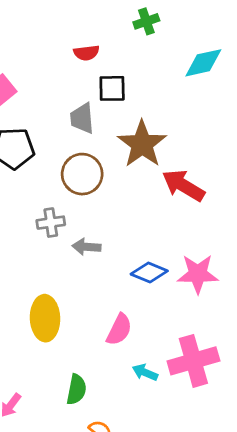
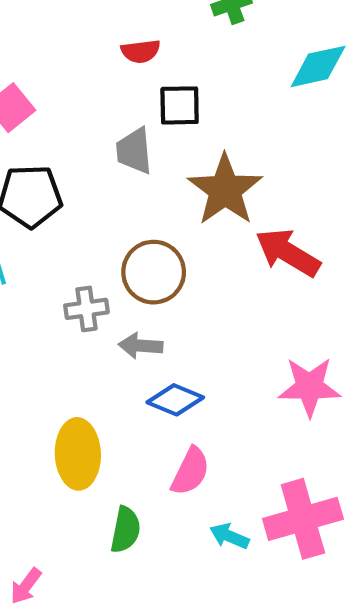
brown circle: (82, 174) -> (154, 272), moved
blue diamond: (149, 272) -> (175, 400), moved
green semicircle: (76, 389) -> (125, 530), moved

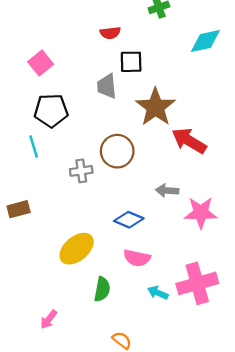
gray arrow: (141, 346) -> (167, 191), moved
yellow ellipse: (78, 454) -> (77, 249), turned 52
pink semicircle: (190, 471) -> (137, 258), turned 76

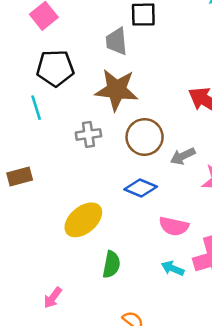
brown star: (155, 107) -> (116, 90), moved, turned -30
brown circle: (117, 151) -> (145, 137), moved
gray arrow: (167, 191) -> (183, 156), turned -30
pink semicircle: (137, 258) -> (174, 226), moved

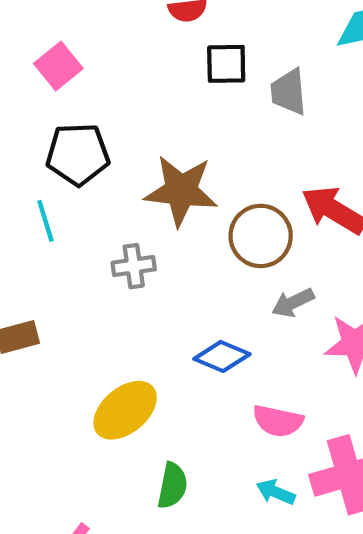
gray trapezoid: (116, 41) -> (289, 92), moved
brown circle: (145, 137) -> (261, 236), moved

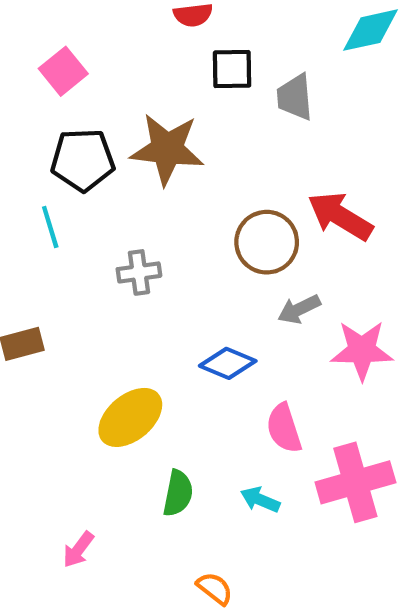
brown star: (181, 191) -> (167, 149), moved
pink semicircle: (278, 421) -> (284, 428), turned 60
cyan arrow: (276, 492) -> (260, 500), moved

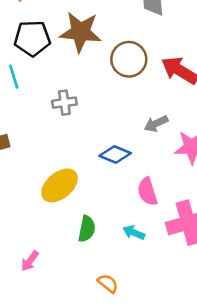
brown circle: (267, 242) -> (129, 59), moved

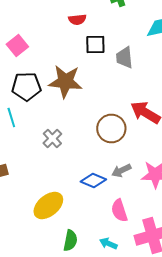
brown circle: (129, 59) -> (111, 128), moved
gray cross: (64, 103) -> (52, 138), turned -36
gray arrow: (156, 124) -> (121, 170), moved

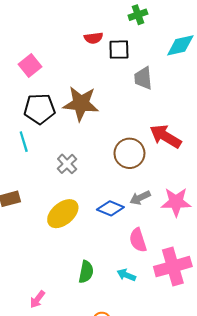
black square: (95, 44) -> (119, 50), moved
yellow ellipse: (48, 206) -> (63, 214), moved

